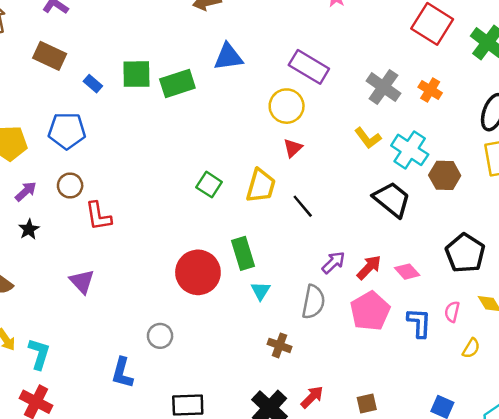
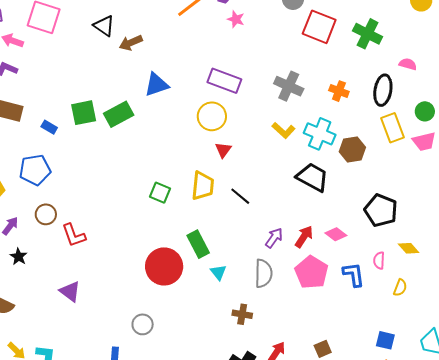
orange cross: (430, 90) -> (339, 91), moved

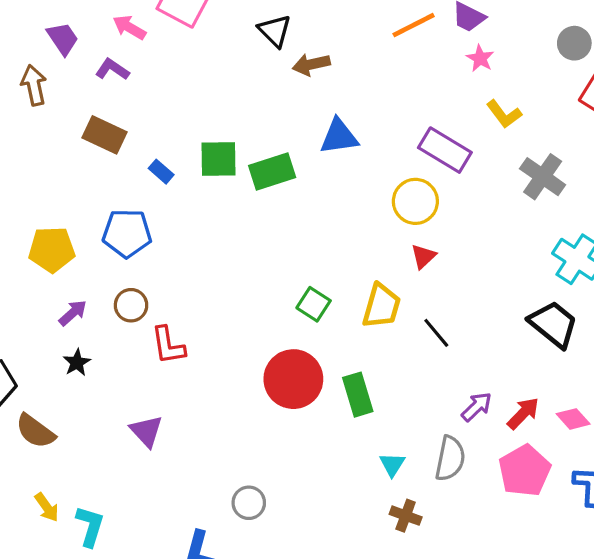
yellow L-shape: (284, 130) -> (504, 114), moved
red circle: (164, 266) -> (293, 379), moved
cyan triangle: (218, 272) -> (392, 465), moved

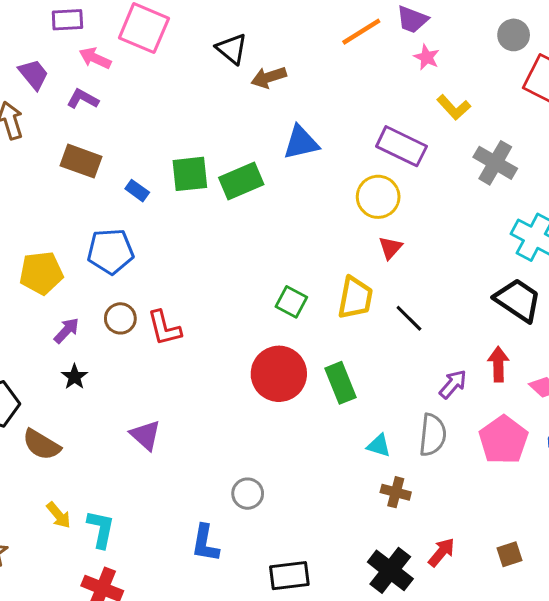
red L-shape: (168, 345) -> (164, 328), moved
red arrow: (523, 413) -> (498, 364), moved, turned -40
cyan triangle: (392, 465) -> (379, 445), turned -40

